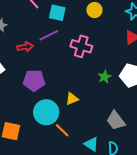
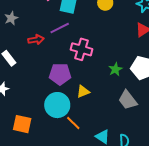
pink cross: (81, 46) -> (81, 49), moved
purple pentagon: (34, 80) -> (60, 74), moved
gray trapezoid: (116, 121) -> (128, 100), moved

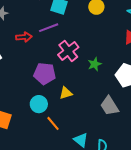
pink cross: (81, 49) -> (68, 51), turned 30
green star: (115, 69) -> (95, 64), moved
cyan circle: (57, 105) -> (39, 104), size x0.7

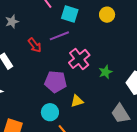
red arrow: (24, 37) -> (35, 45), turned 56

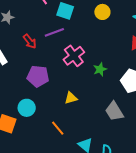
purple pentagon: (56, 82) -> (38, 76), moved
cyan circle: (50, 112) -> (27, 108), moved

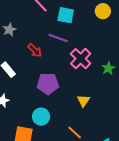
purple line: (54, 32) -> (58, 38), turned 48
yellow triangle: (71, 98) -> (83, 101), turned -32

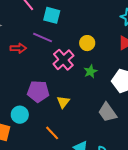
yellow circle: (103, 11) -> (87, 43), moved
red arrow: (35, 50) -> (18, 48), turned -49
purple pentagon: (48, 84) -> (38, 91), moved

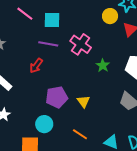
yellow circle: (87, 43) -> (110, 16), moved
red arrow: (18, 48) -> (36, 66), moved, turned 140
pink cross: (63, 60) -> (81, 44), moved

